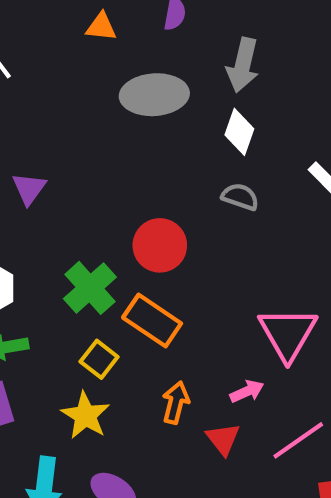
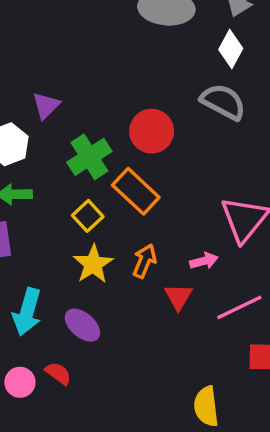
purple triangle: (29, 188) -> (46, 106), moved
gray semicircle: (240, 197) -> (223, 102), size x1.5
yellow star: (85, 415) -> (93, 264), moved

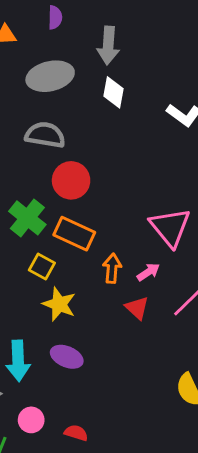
gray semicircle: (223, 102) -> (45, 135), moved
orange arrow: (144, 261) -> (112, 268), moved
red semicircle: (58, 373) -> (76, 433), moved

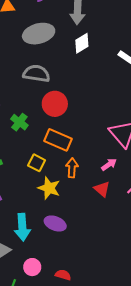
white diamond: (114, 92) -> (82, 43), turned 50
green cross: (27, 218) -> (19, 122), moved, size x0.7
orange arrow: (112, 268) -> (72, 168), moved

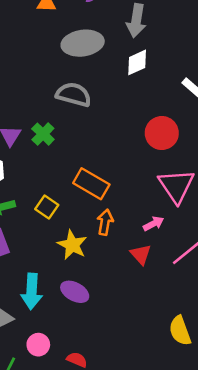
red circle: (55, 104) -> (162, 133), moved
green cross: (19, 122) -> (43, 134), moved
yellow square: (37, 163) -> (47, 207), moved

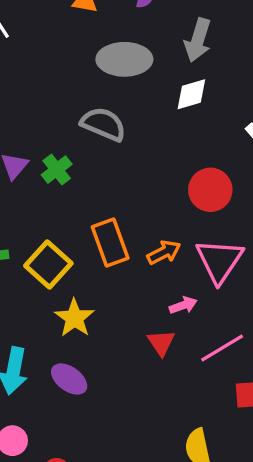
orange rectangle: (91, 184) -> (110, 243), turned 32
yellow square: (47, 207) -> (48, 264), size x1.5
orange arrow: (105, 222) -> (164, 252), moved, turned 45

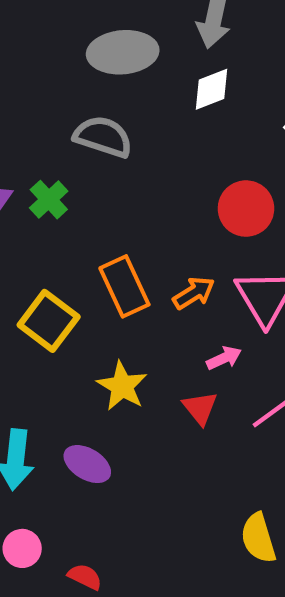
yellow star: (74, 318) -> (122, 386), moved

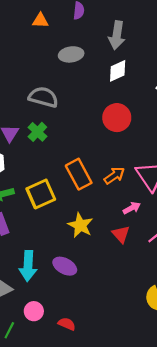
gray ellipse: (123, 52) -> (71, 54), size x0.7
gray semicircle: (103, 137) -> (43, 97), moved
red circle: (246, 209) -> (117, 118), moved
yellow square: (49, 321) -> (41, 194), turned 32

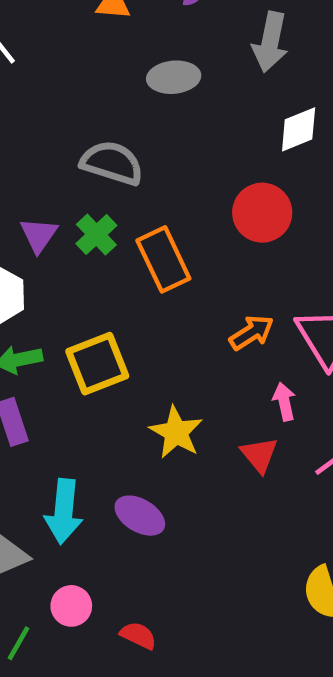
white diamond: (118, 71) -> (299, 129), moved
orange rectangle: (79, 174) -> (163, 259), moved
pink arrow: (132, 208) -> (284, 402), turned -77

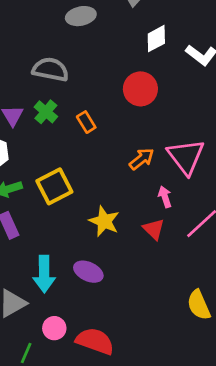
orange rectangle: (163, 259) -> (86, 122), size x0.6
red semicircle: (138, 635) -> (95, 341), size x1.8

